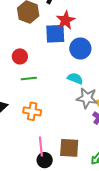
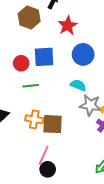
blue square: (55, 34) -> (44, 57), moved
pink line: (41, 147) -> (44, 155), turned 30
brown square: (69, 148) -> (53, 124), moved

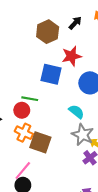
red star: (68, 26) -> (72, 56), moved
red circle: (21, 63) -> (22, 110), moved

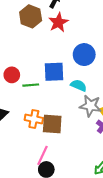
red star: (72, 56) -> (58, 22), moved
blue square: (51, 74) -> (54, 72), moved
red circle: (22, 110) -> (12, 75), moved

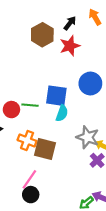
red circle: (12, 75) -> (11, 110), moved
cyan semicircle: (79, 85) -> (62, 113), moved, turned 77

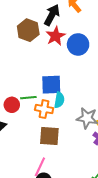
black arrow: (70, 23) -> (52, 15), size x1.5
blue circle: (90, 84) -> (78, 44), moved
orange cross: (27, 141) -> (44, 109), moved

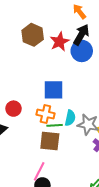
black arrow: (52, 15) -> (81, 35), moved
green line: (28, 98) -> (55, 125), moved
cyan semicircle: (59, 100) -> (70, 118), moved

